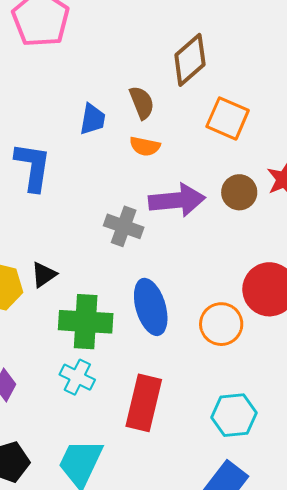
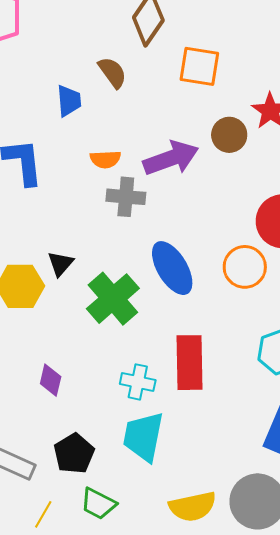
orange semicircle: (145, 146) -> (105, 159), moved
green cross: (86, 322) -> (113, 299), turned -30
cyan cross: (77, 377) -> (138, 382), moved

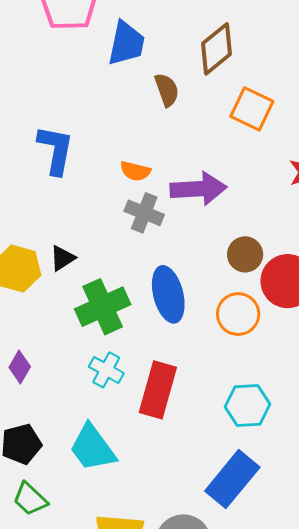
blue trapezoid: (69, 101) -> (126, 43), moved, size x1.4
brown circle: (229, 135) -> (245, 254), moved
cyan cross: (138, 382) -> (106, 370), moved
cyan trapezoid: (143, 437) -> (92, 448), turned -64

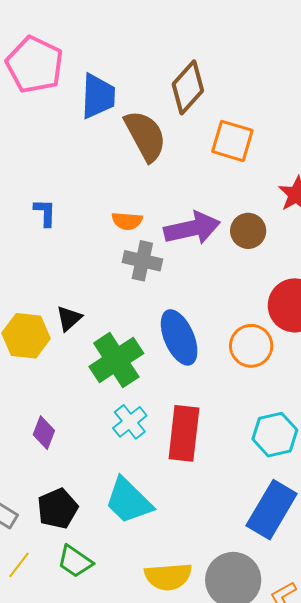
brown semicircle: (167, 90) -> (145, 136), size x1.6
blue L-shape: (56, 150) -> (45, 213), size x0.6
brown circle: (245, 254) -> (248, 231), moved
cyan cross: (106, 370) -> (130, 422), turned 32

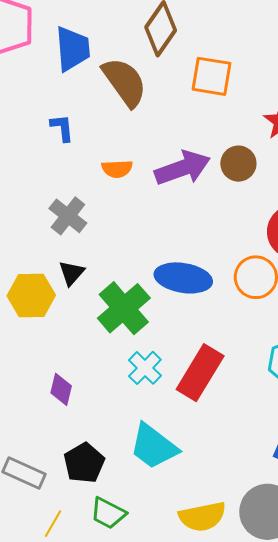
blue L-shape: (45, 213) -> (62, 128), moved
gray cross: (142, 261) -> (68, 216), moved, turned 33
blue ellipse: (179, 337) -> (183, 278), turned -50
red rectangle: (184, 433) -> (200, 373), turned 32

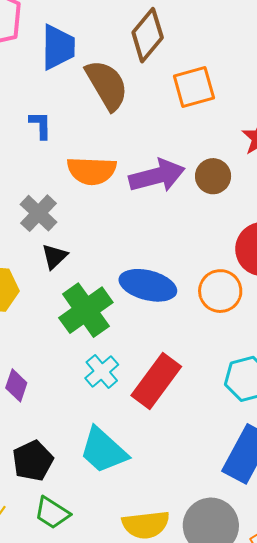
orange square: (212, 76) -> (194, 87), turned -30
orange semicircle: (117, 169) -> (92, 171), size x1.6
black triangle: (72, 273) -> (54, 257), moved

